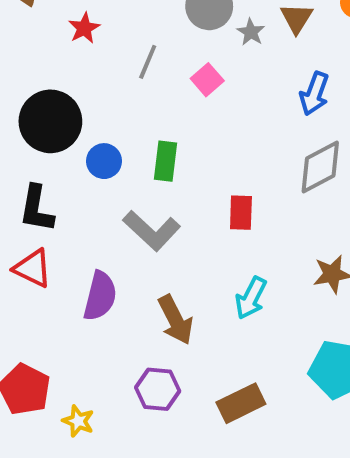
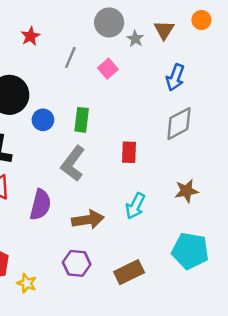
gray L-shape: (152, 231) -> (73, 163), turned 84
brown arrow: (175, 320) -> (88, 220), turned -72

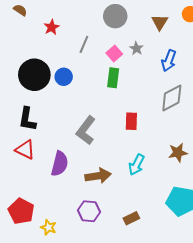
gray star: (135, 39) -> (136, 48), moved
blue circle: (43, 120) -> (64, 77), moved
green rectangle: (82, 120) -> (113, 78), moved
brown rectangle: (129, 272) -> (131, 218), size x0.7

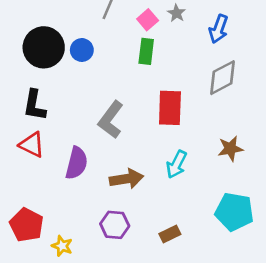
red rectangle: (131, 121) -> (170, 108), size x1.5

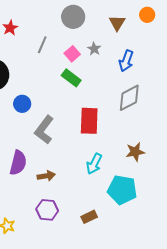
blue circle: (82, 50) -> (22, 104), moved
green rectangle: (146, 51) -> (71, 78), turned -60
brown arrow: (127, 179) -> (46, 176), moved, size x0.7
cyan pentagon: (234, 212) -> (122, 190), moved

